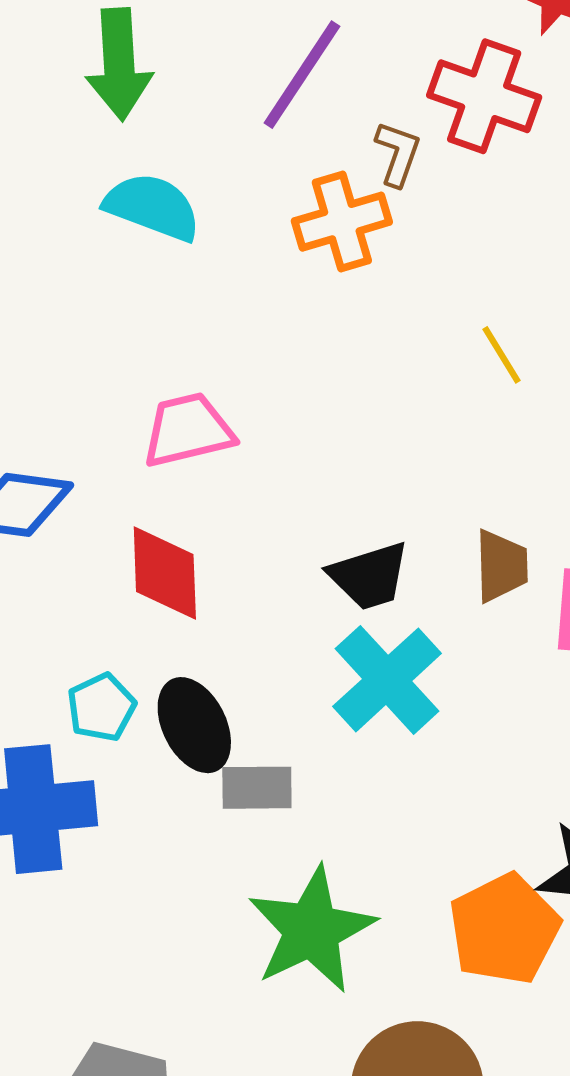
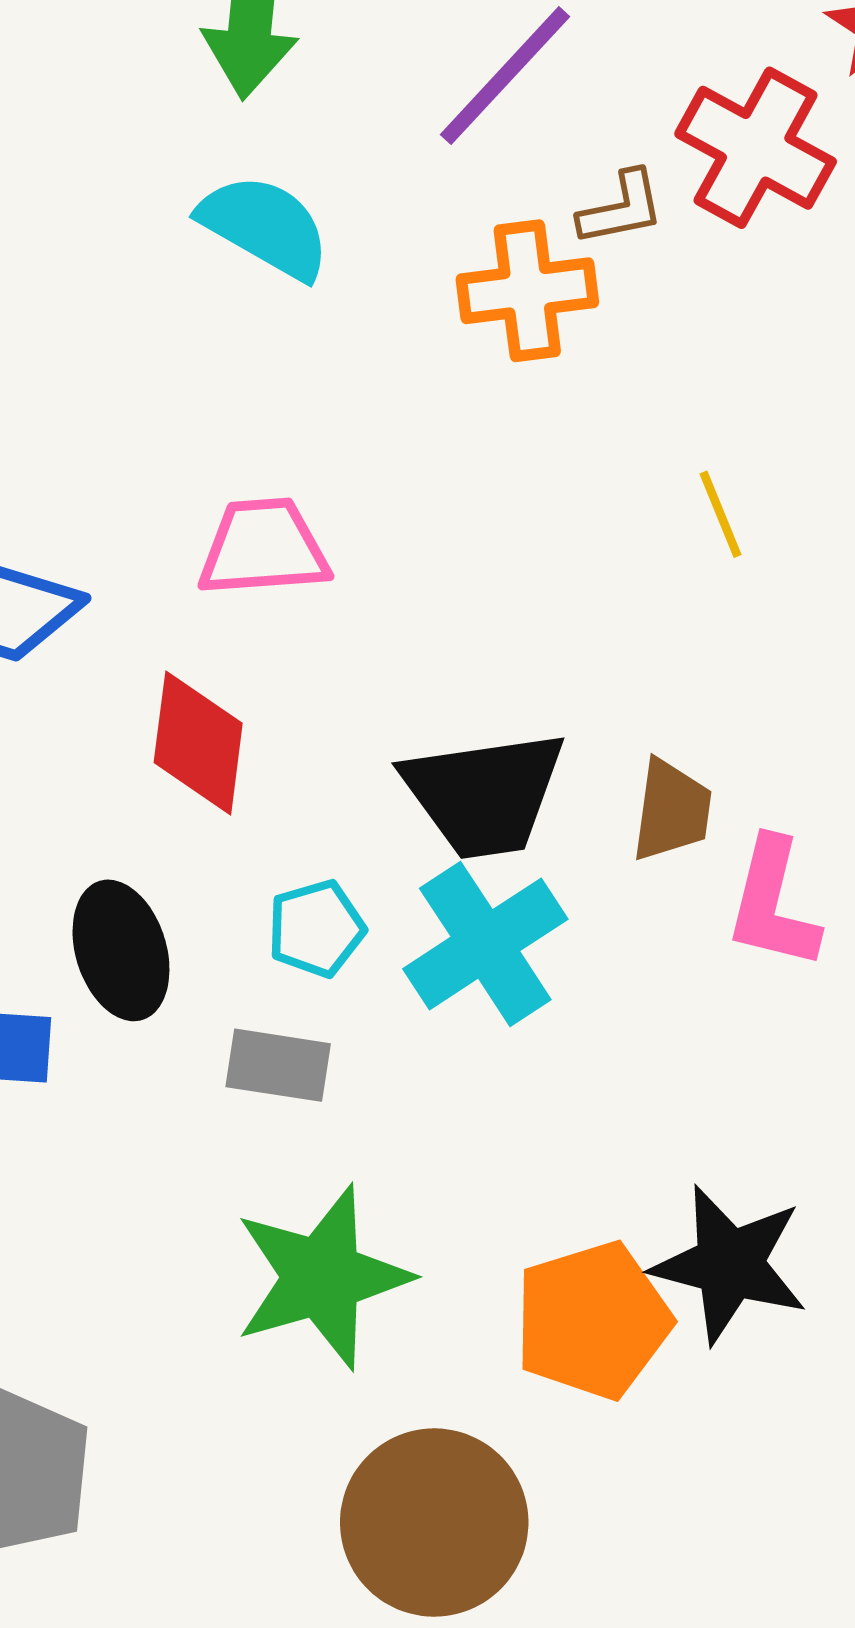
brown L-shape: (398, 154) -> (621, 208), turned 50
black trapezoid: (369, 576) -> (484, 794), size x1.4
cyan pentagon: (101, 707) -> (316, 929), moved
black ellipse: (194, 725) -> (121, 950), moved

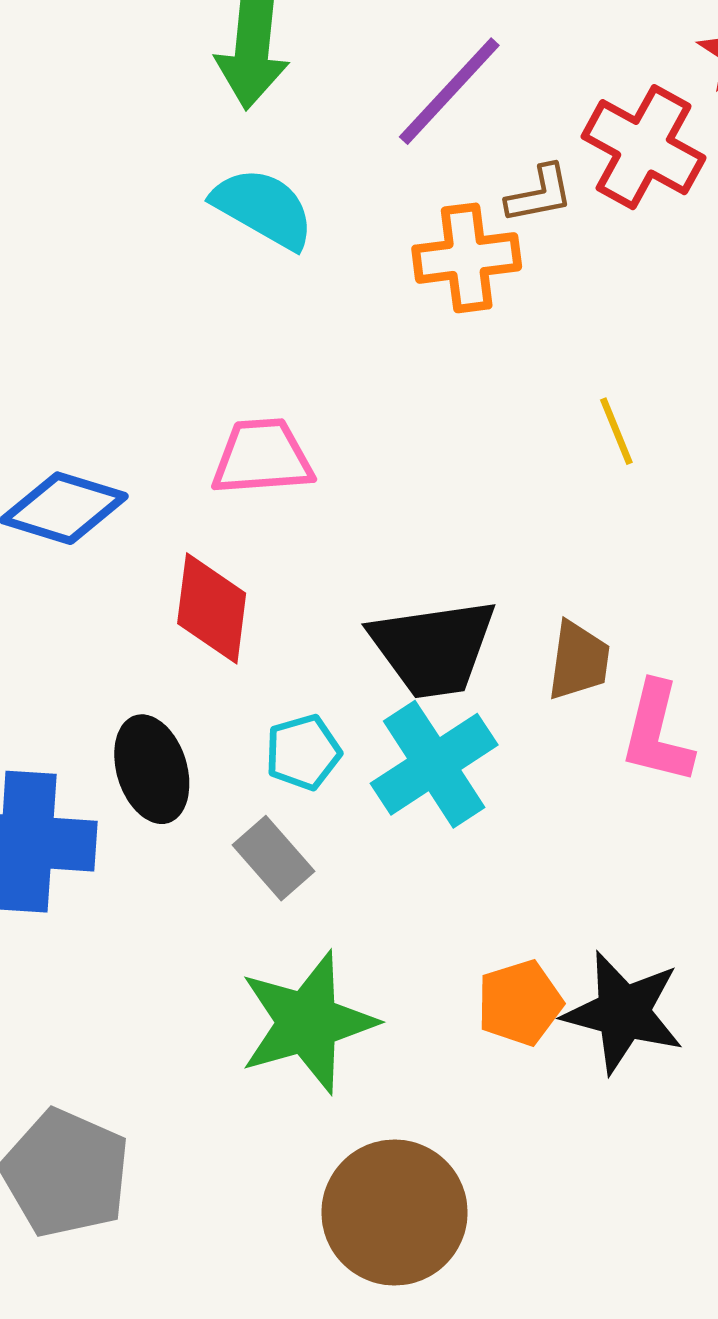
gray rectangle: (278, 1065) -> (274, 858), turned 40
orange pentagon: (593, 1320) -> (520, 1003), moved, size x0.7

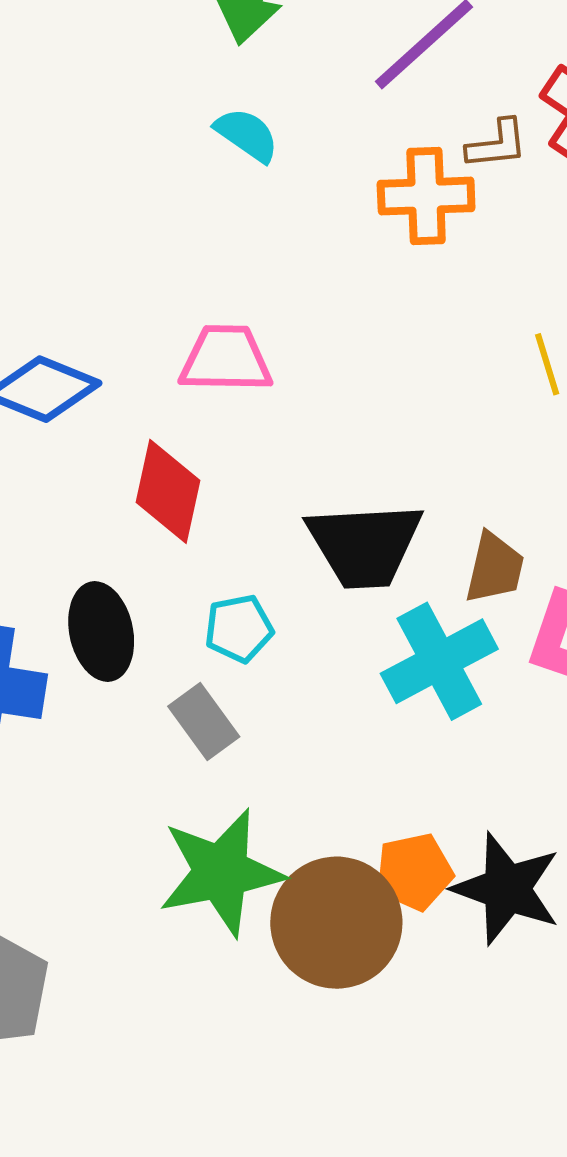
cyan semicircle: (263, 208) -> (247, 135), size x0.7
cyan cross: (434, 764) -> (439, 661), moved
brown circle: (395, 1213) -> (336, 923), moved

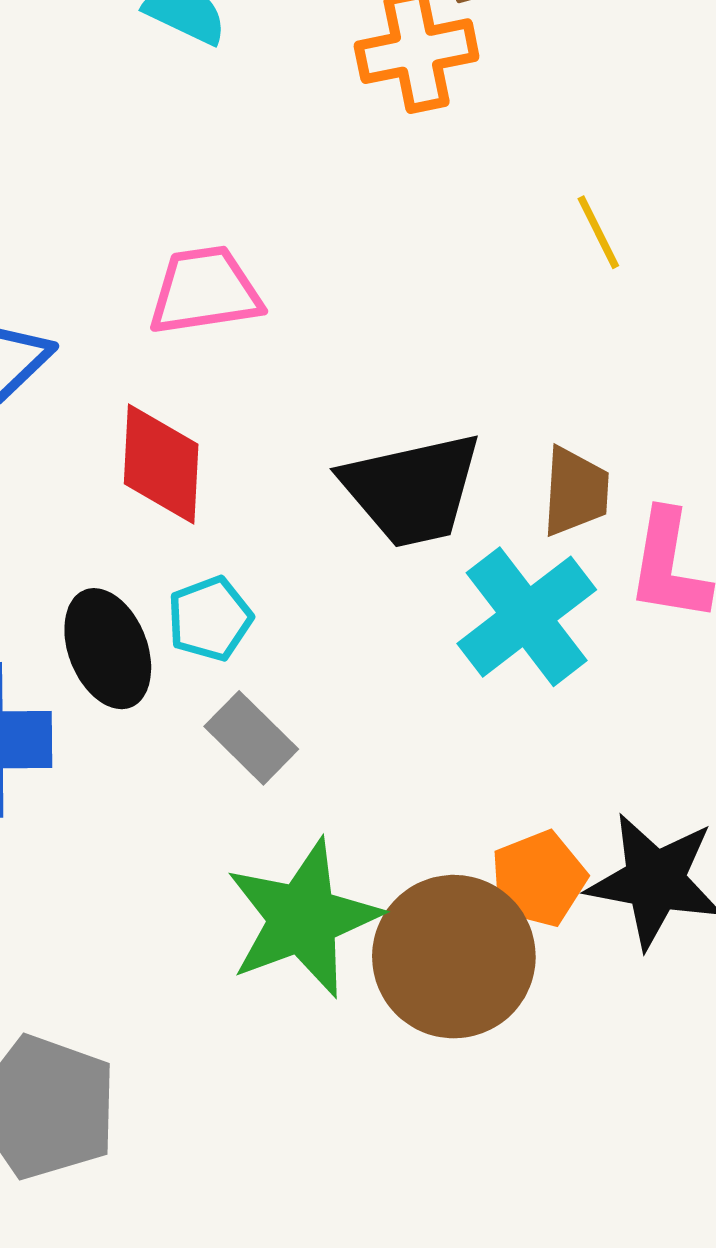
cyan pentagon: (239, 628) -> (210, 619), moved

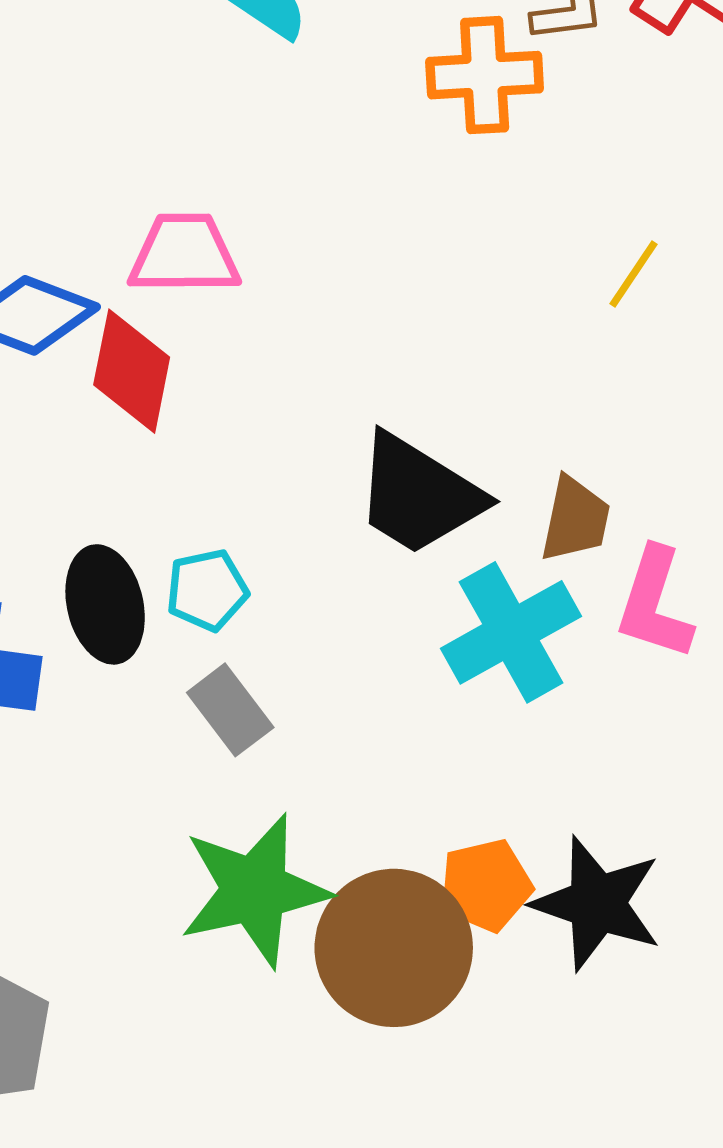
yellow line: (598, 232) -> (633, 274), turned 52
pink trapezoid: (205, 291) -> (184, 254), moved
red diamond: (161, 464) -> (132, 371), moved
black trapezoid: (412, 490) -> (419, 495), turned 36

